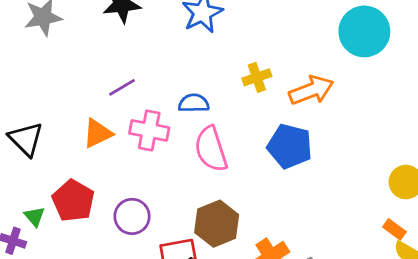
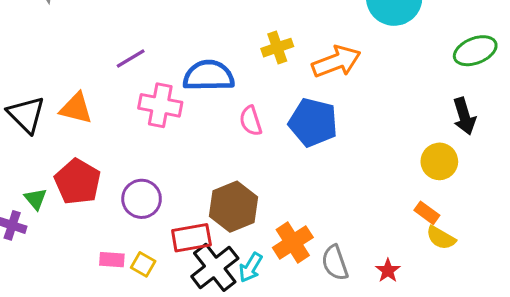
blue semicircle: (194, 103) -> (209, 76), size x1.5
orange triangle: (98, 133) -> (76, 108), moved, turned 40
pink semicircle: (211, 149) -> (251, 121), moved, size x0.6

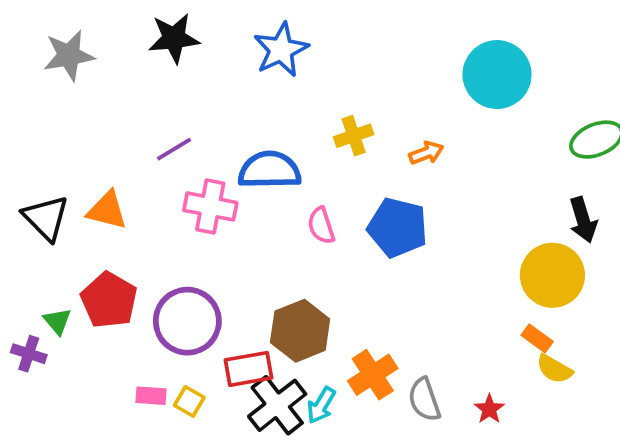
orange arrow: (336, 62) -> (426, 153), size x0.6
yellow circle: (439, 161) -> (552, 275), size x1.4
purple circle: (142, 199) -> (187, 321), size x1.4

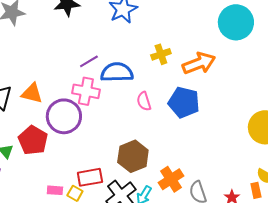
purple line: (174, 149) -> (89, 61), moved
orange arrow: (426, 153) -> (199, 63), size x1.8
purple circle: (187, 321) -> (64, 116), moved
orange rectangle: (537, 338) -> (256, 190), moved, turned 42
red rectangle: (249, 369) -> (90, 177), moved

